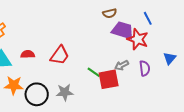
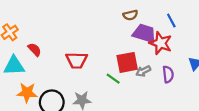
red semicircle: (28, 54) -> (35, 50), moved, turned 48
red trapezoid: (60, 55) -> (77, 60), turned 55
red square: (109, 79) -> (127, 62), moved

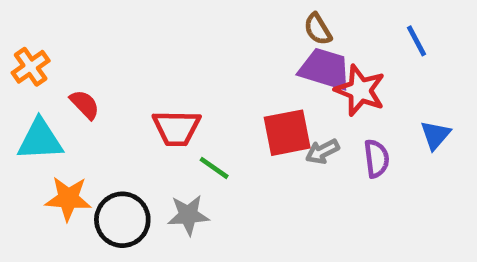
brown semicircle: (130, 15) -> (318, 29), moved, turned 72
blue line: (171, 20) -> (417, 41), moved
green line: (113, 79) -> (214, 168), moved

